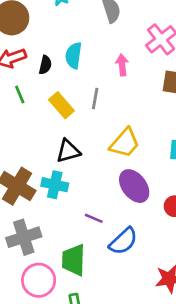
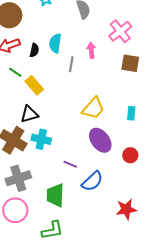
green line: (20, 95) -> (15, 72), turned -32
gray line: (95, 99) -> (71, 64), moved
yellow rectangle: (61, 105) -> (34, 85), moved
black triangle: (68, 151) -> (29, 114), moved
pink circle: (39, 280) -> (15, 210), moved

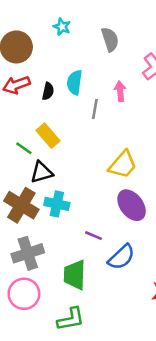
green line: (15, 72) -> (24, 148), moved

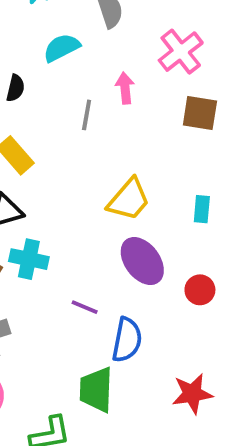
cyan semicircle: (75, 82) -> (62, 48), moved, turned 55
blue semicircle: (121, 257) -> (127, 340), turned -36
green trapezoid: (75, 275) -> (96, 390), moved

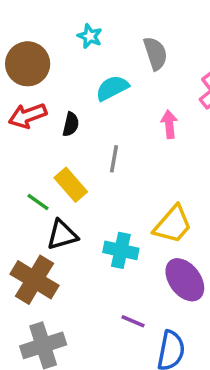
gray line: (87, 115) -> (114, 159), moved
cyan cross: (29, 259) -> (121, 250), moved

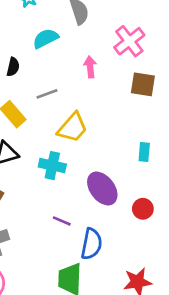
gray line: (114, 159) -> (47, 94), turned 60
yellow trapezoid: (173, 224) -> (73, 128), moved

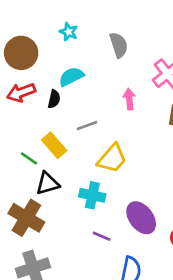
cyan semicircle: (46, 38) -> (71, 77), moved
purple line: (62, 221) -> (102, 236), moved

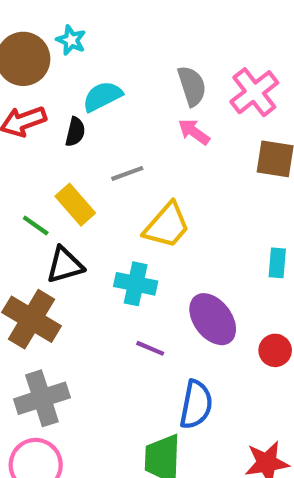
cyan star: (69, 32) -> (71, 40), moved
gray semicircle: (119, 45) -> (192, 86), moved
pink arrow: (129, 99) -> (194, 132), turned -48

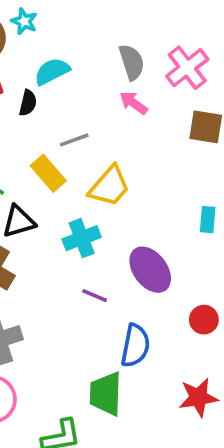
yellow rectangle: (75, 205) -> (48, 173), moved
cyan cross: (136, 284) -> (82, 238), turned -33
red circle: (275, 350) -> (204, 320), moved

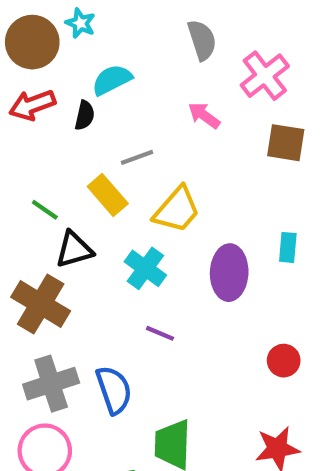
gray semicircle: (132, 62) -> (202, 40), moved
cyan cross: (82, 238) -> (145, 268), turned -33
purple ellipse: (150, 270) -> (229, 273), moved, turned 39
blue semicircle: (135, 346) -> (114, 390), moved, turned -30

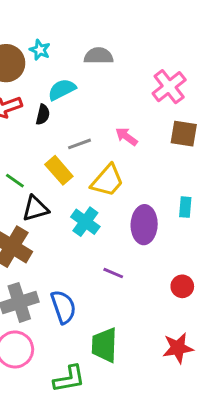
gray semicircle: (202, 40) -> (99, 56), moved, turned -72
pink arrow: (204, 115) -> (126, 137), moved
purple line: (160, 333) -> (113, 273), moved

